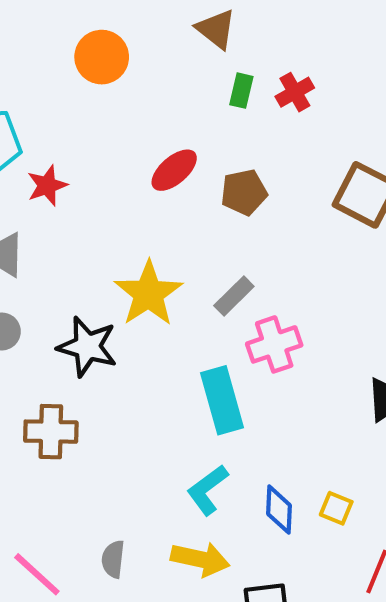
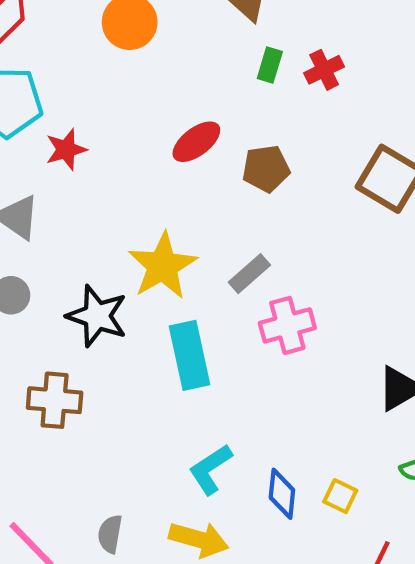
cyan rectangle: (222, 400) -> (189, 355), moved

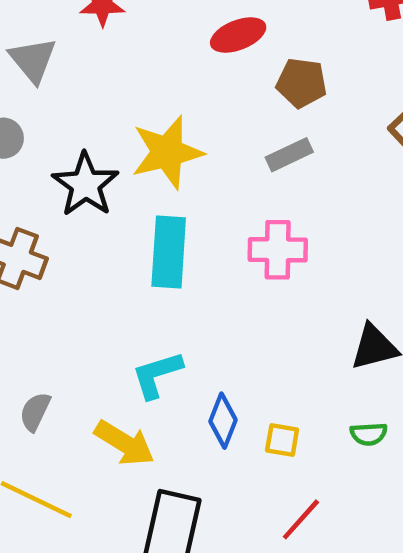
gray rectangle: (249, 274) -> (289, 155), moved
yellow square: (340, 496) -> (282, 440), turned -32

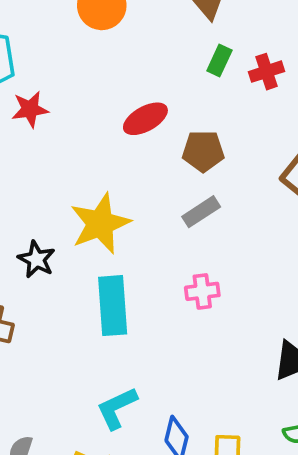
black star: (85, 185) -> (36, 259), size x0.7
pink cross: (278, 250) -> (202, 291), size x0.7

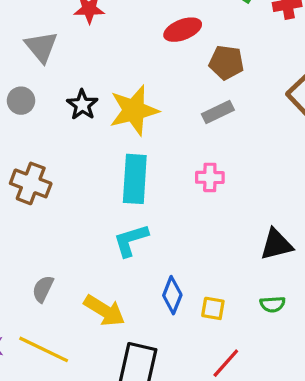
black star: (36, 259) -> (82, 105), moved
cyan L-shape: (117, 408) -> (131, 240), moved

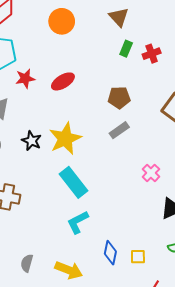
red ellipse: (183, 30) -> (63, 81), moved
pink cross: (210, 177) -> (151, 173), moved, turned -36
cyan rectangle: (135, 179) -> (73, 182), turned -32

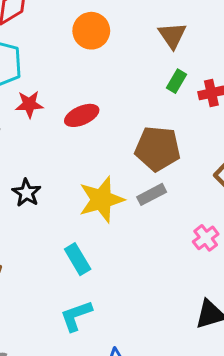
brown pentagon: (119, 98) -> (158, 149), size x1.4
yellow star: (65, 139) -> (101, 200), moved
pink cross: (151, 173) -> (206, 238), moved
cyan rectangle: (73, 182) -> (78, 259), size x0.7

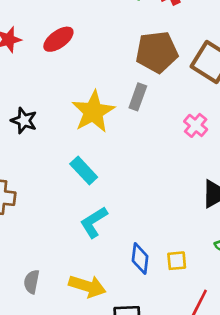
brown pentagon: (158, 149) -> (157, 52), moved
gray rectangle: (152, 194) -> (138, 97), turned -30

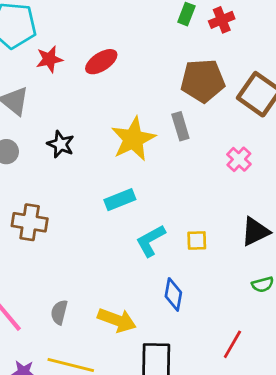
gray rectangle: (138, 97) -> (180, 126), turned -40
cyan rectangle: (84, 171) -> (120, 200), turned -72
cyan L-shape: (94, 222) -> (151, 241), moved
yellow square: (177, 261) -> (197, 240), moved

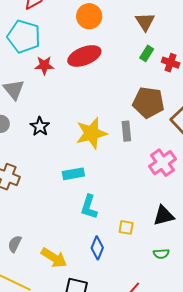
red cross: (222, 20) -> (171, 63), turned 30
red ellipse: (101, 62) -> (84, 56), moved, size x1.4
pink cross: (239, 159) -> (163, 163), size x1.5
yellow square: (197, 240) -> (126, 227), moved
cyan L-shape: (151, 241) -> (89, 207), turned -55

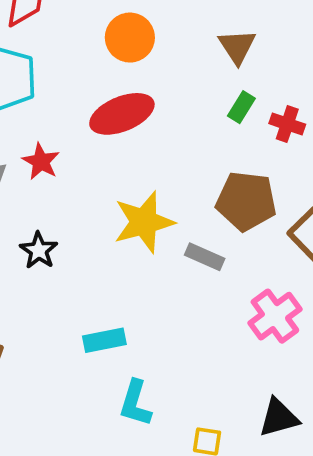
red star: (44, 65) -> (41, 162), moved, turned 30
gray rectangle: (126, 131) -> (205, 257), turned -60
yellow star: (91, 133) -> (144, 222), moved

